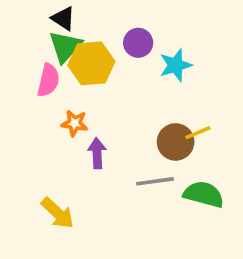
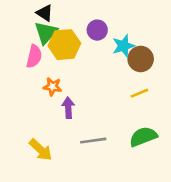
brown circle: (176, 142) -> (141, 59), moved
gray line: (155, 181) -> (93, 141), moved
green semicircle: (204, 194) -> (143, 137), turned -36

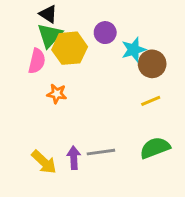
purple arrow: (68, 108) -> (74, 158), moved

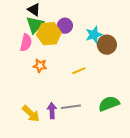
purple circle: (105, 33) -> (65, 26), moved
yellow line: (151, 101) -> (79, 71), moved

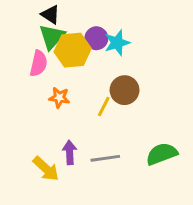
cyan star: (94, 35) -> (117, 43), moved
brown circle: (107, 45) -> (125, 90), moved
yellow line: (79, 71) -> (104, 106), moved, turned -40
purple arrow: (52, 111) -> (70, 152), moved

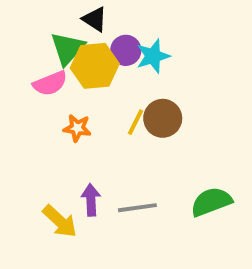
black triangle: (50, 15) -> (95, 19), moved
pink semicircle: (39, 63) -> (50, 83), turned 55
yellow line: (104, 106) -> (136, 122), moved

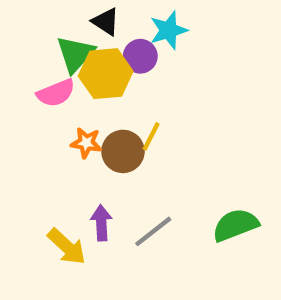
cyan star: (153, 56) -> (168, 30), moved
brown circle: (163, 118) -> (123, 151), moved
gray line: (137, 208) -> (153, 231), turned -30

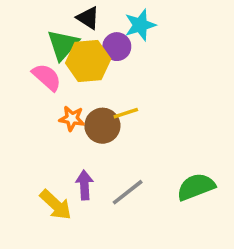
pink semicircle: (56, 93) -> (47, 77), turned -116
yellow line: (151, 136) -> (126, 113), turned 45

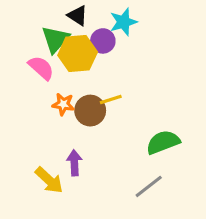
green semicircle: (196, 187) -> (163, 142), moved
gray line: (128, 192) -> (149, 186), moved

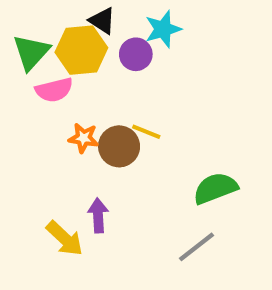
green triangle: (55, 39) -> (31, 52), moved
yellow hexagon: (78, 54) -> (81, 50), moved
pink semicircle: (41, 68) -> (54, 90), turned 124
yellow line: (111, 99) -> (146, 132), turned 40

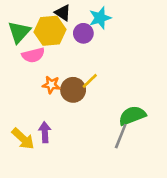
yellow line: (146, 132) -> (90, 81), turned -66
purple arrow: (98, 215) -> (45, 132), moved
yellow arrow: (65, 238) -> (23, 139), moved
gray line: (196, 247) -> (121, 136), moved, turned -30

